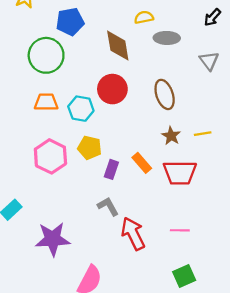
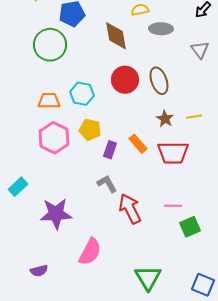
red circle: (112, 89) -> (125, 80), moved
orange trapezoid: (46, 102) -> (49, 101), moved
green square: (184, 276) -> (190, 227), moved

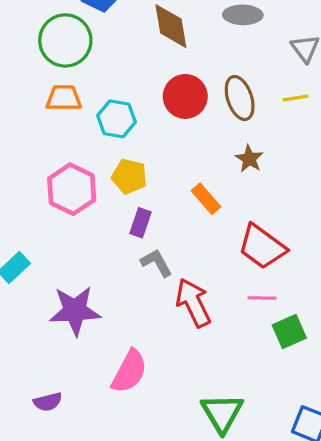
orange trapezoid: (49, 101) -> (64, 98), moved
yellow line: (194, 117) -> (296, 98), moved
purple rectangle: (110, 150) -> (140, 223), moved
red trapezoid: (173, 153) -> (262, 247), moved, turned 36

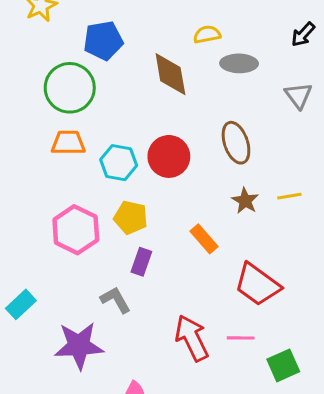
red circle: (185, 96) -> (169, 156), moved
yellow line: (296, 98) -> (289, 196), moved
gray L-shape: (156, 263) -> (115, 300), moved
pink line: (262, 298) -> (241, 338), moved

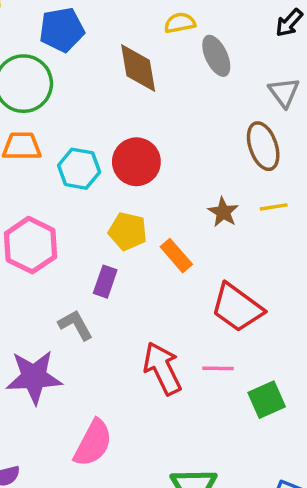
gray ellipse: (239, 63) -> (216, 56), turned 64
brown ellipse: (236, 143) -> (263, 146), moved
yellow pentagon: (131, 217) -> (128, 231), moved

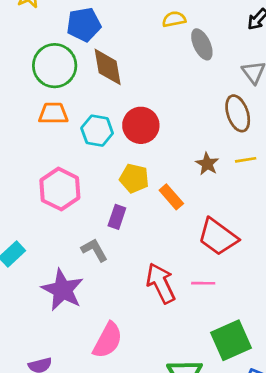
brown diamond: (138, 68) -> (108, 67), moved
purple star: (34, 377) -> (63, 290), turned 30
green square: (267, 400) -> (231, 340), moved, size x1.4

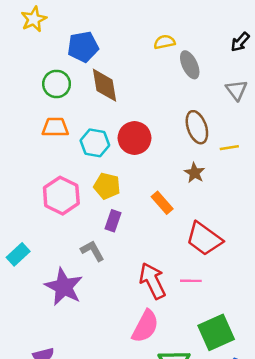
green circle: (55, 66) -> (57, 84), size x0.7
brown ellipse: (238, 113) -> (197, 127), moved
yellow line: (246, 160) -> (229, 148), moved
yellow pentagon: (134, 178) -> (107, 186), moved
pink semicircle: (108, 340) -> (145, 326), moved

